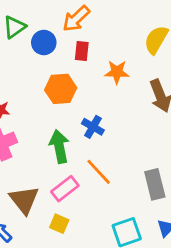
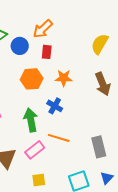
orange star: (117, 72) -> (64, 78), moved
orange line: (99, 172) -> (59, 138), turned -30
yellow square: (59, 224) -> (39, 180), moved, turned -32

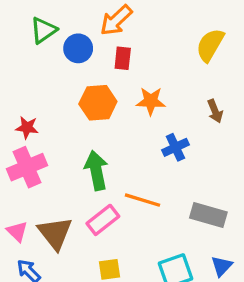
brown arrow: (103, 84) -> (215, 111), size x0.6
blue cross: (55, 106) -> (175, 147), moved, turned 35
gray rectangle: (99, 147) -> (208, 215), turned -60

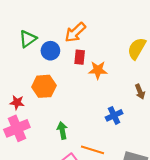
orange star: (151, 101) -> (98, 70), moved
orange hexagon: (98, 103) -> (44, 86), moved
green arrow: (96, 170) -> (62, 131), size x0.7

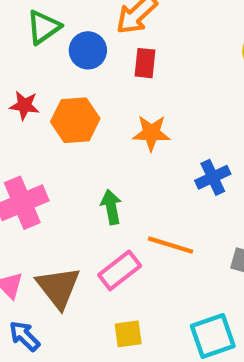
orange star: (98, 70) -> (151, 133), moved
red star: (17, 102) -> (24, 105), moved

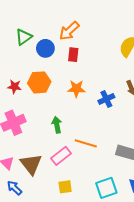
red star: (24, 105) -> (14, 87), moved
blue cross: (213, 177) -> (106, 99), moved

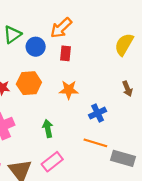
blue cross: (106, 99) -> (98, 113), moved
orange line: (86, 143) -> (95, 143), moved

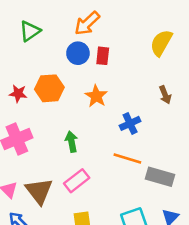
blue circle: (36, 47) -> (78, 53), moved
red rectangle: (65, 53) -> (103, 56), moved
orange star: (69, 90) -> (96, 96), turned 30

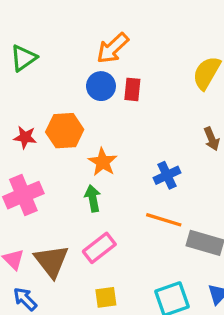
green triangle: (30, 31) -> (23, 58), moved
orange star: (96, 96) -> (103, 162), moved

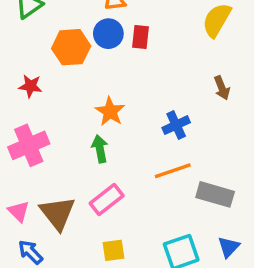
orange hexagon: (65, 131) -> (71, 47), moved
orange line: (164, 220) -> (173, 171), turned -36

